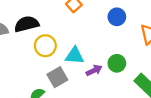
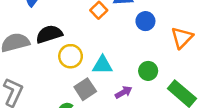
purple arrow: (94, 70) -> (124, 92), moved

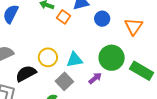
black semicircle: (49, 34) -> (26, 73), moved
green circle: (148, 71) -> (112, 58), size x1.6

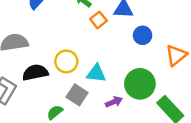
gray square: (64, 81) -> (77, 95), turned -30

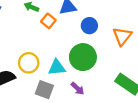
green circle: (140, 84) -> (83, 57), moved
purple arrow: (114, 102) -> (77, 89), turned 80

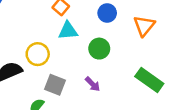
green circle: (83, 57) -> (99, 49), size x0.7
cyan triangle: (57, 67) -> (68, 31), moved

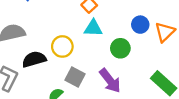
blue circle: (107, 13) -> (140, 25), moved
purple arrow: (93, 84) -> (110, 81), size x1.6

